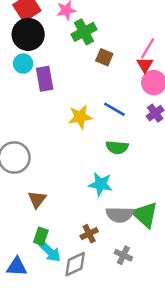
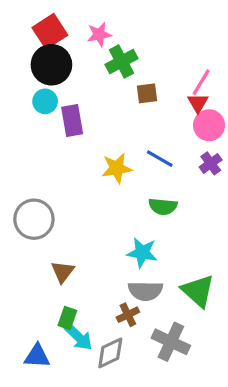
brown square: (104, 57) -> (147, 93), turned -30
gray semicircle: (120, 215) -> (145, 291), moved
gray cross: (123, 255) -> (171, 342), size x1.6

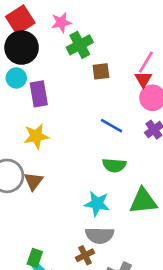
yellow star: (117, 168) -> (36, 136), moved
brown triangle: (63, 272) -> (33, 181), moved
green triangle: (198, 291) -> (143, 201), moved, turned -48

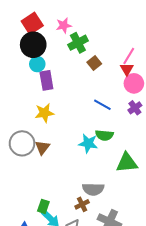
brown square: (101, 71) -> (94, 63), turned -32
cyan circle: (16, 78) -> (37, 64), moved
cyan star: (97, 204) -> (88, 143), moved

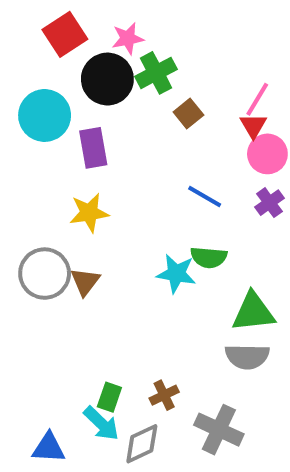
black circle: (33, 45) -> (107, 79), moved
cyan circle: (37, 64) -> (45, 115), moved, size x1.6
gray semicircle: (93, 189) -> (247, 357), moved
green rectangle: (43, 206) -> (109, 397), moved

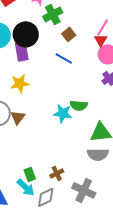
black circle: (107, 79) -> (26, 34), moved
blue line: (205, 197) -> (64, 58), moved
green rectangle: (109, 397) -> (30, 174), turned -40

